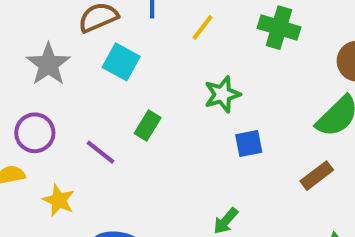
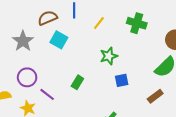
green rectangle: (148, 126) -> (77, 82), moved
purple circle: (35, 133) -> (27, 77), moved
purple line: (100, 152) -> (47, 94), moved

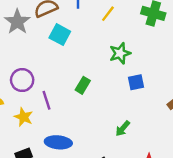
gray star: (23, 41) -> (17, 22), moved
purple line: (47, 94) -> (46, 100), turned 35

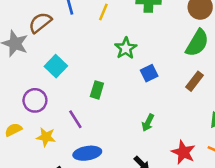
cyan square: (60, 35) -> (56, 66), moved, turned 30
purple line: (46, 100) -> (75, 119), moved

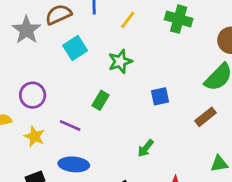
green star: (126, 48) -> (120, 62), moved
cyan square: (56, 66) -> (75, 48), moved
purple line: (75, 119) -> (70, 126), turned -48

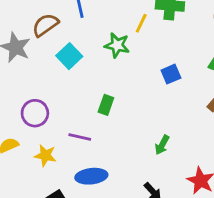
yellow line: (128, 20) -> (141, 23), moved
green star: (120, 62) -> (117, 45), moved, turned -30
blue square: (160, 96) -> (171, 74), moved

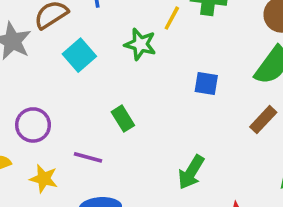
blue square: (171, 74) -> (206, 84), turned 30
green rectangle: (106, 105) -> (123, 119), turned -54
green arrow: (162, 145) -> (191, 172), size x1.4

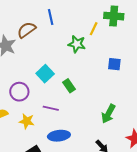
cyan square: (79, 55) -> (45, 74), moved

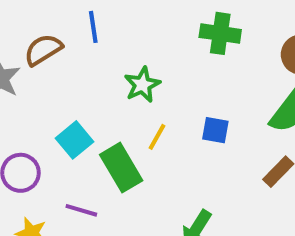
yellow line: (94, 29) -> (157, 137), moved
green star: (77, 44) -> (142, 85), turned 30
green rectangle: (69, 86) -> (121, 168), size x1.6

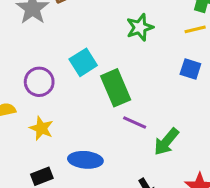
yellow line: (157, 137) -> (195, 29), moved, turned 40
purple line: (81, 210) -> (135, 122), moved

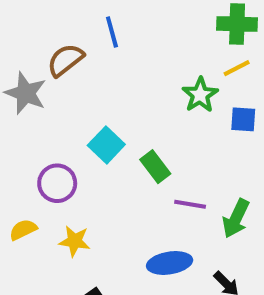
green star: (140, 27) -> (200, 95), moved
green rectangle: (116, 88) -> (155, 167), size x0.7
blue ellipse: (85, 160) -> (170, 263), moved

